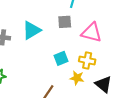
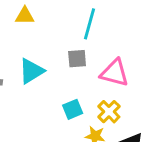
yellow cross: (87, 60) -> (109, 112), turned 35

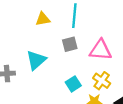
yellow triangle: (25, 16) -> (43, 19), moved

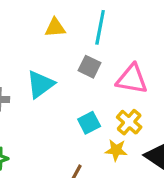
gray square: (70, 44) -> (90, 67), turned 35

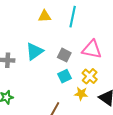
gray square: (90, 67) -> (64, 55), moved

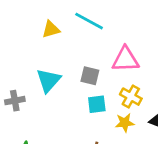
cyan line: (73, 17) -> (89, 21), turned -60
cyan square: (65, 76) -> (97, 104), turned 32

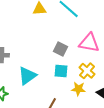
cyan triangle: (48, 80) -> (27, 76), moved

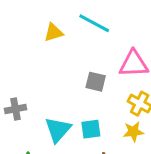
cyan square: (61, 71) -> (91, 129), moved

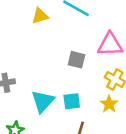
yellow star: (133, 132) -> (109, 104), turned -30

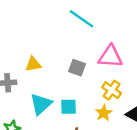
yellow triangle: (40, 16) -> (33, 64), moved

